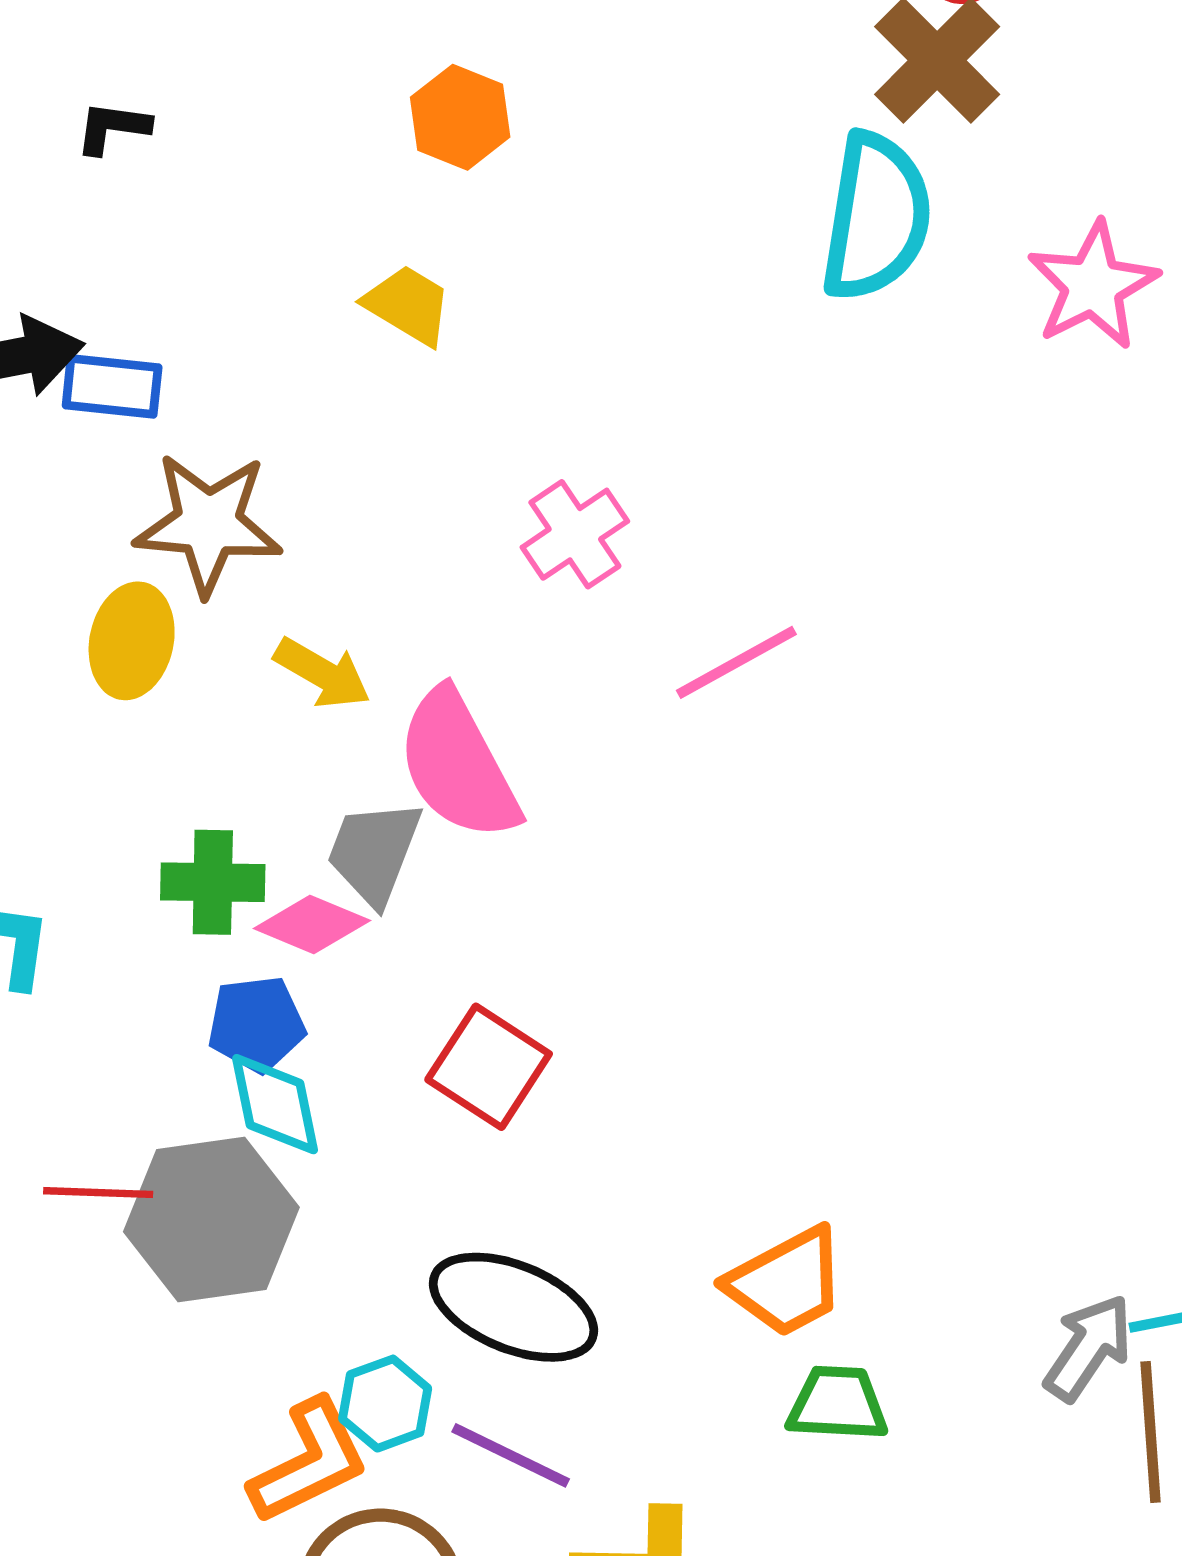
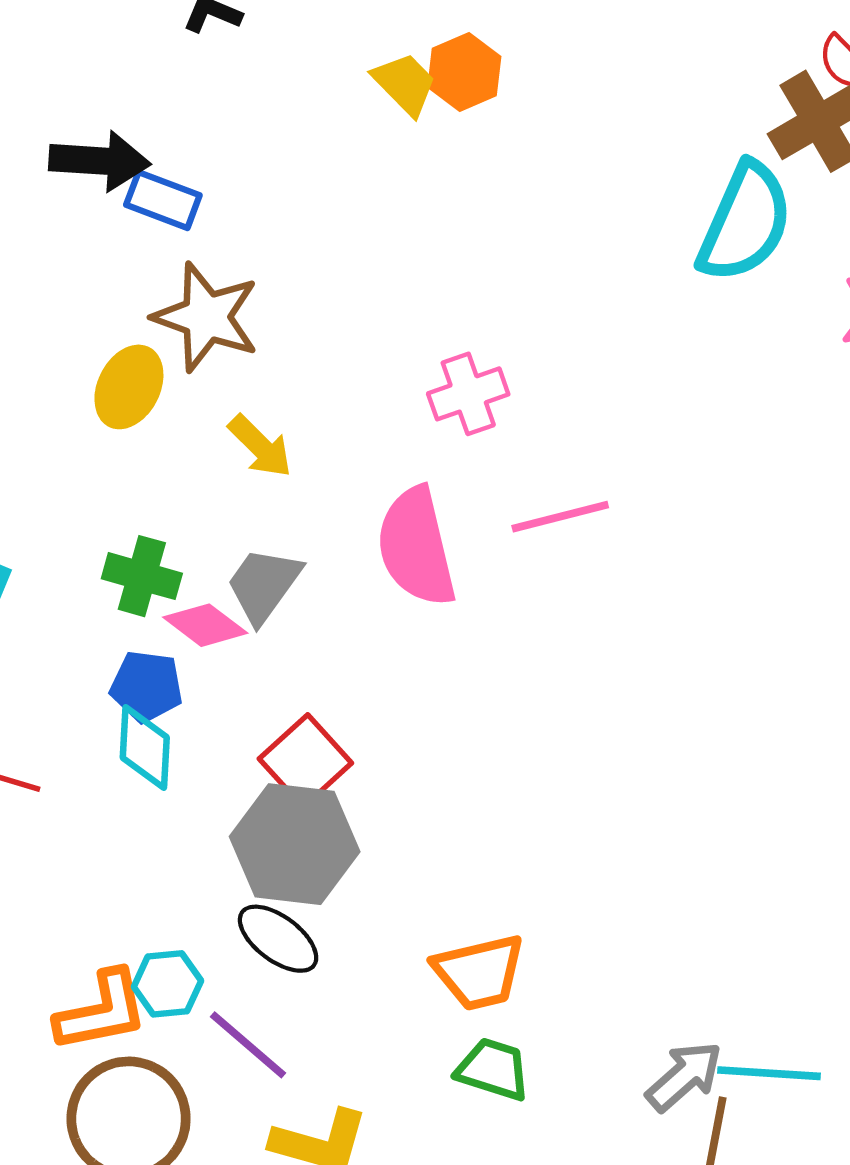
yellow trapezoid: (408, 305) -> (405, 84), moved
pink semicircle: (458, 765) -> (416, 547), moved
gray hexagon: (211, 1220) -> (295, 844), moved
black ellipse: (514, 1307) -> (278, 939), size x0.7

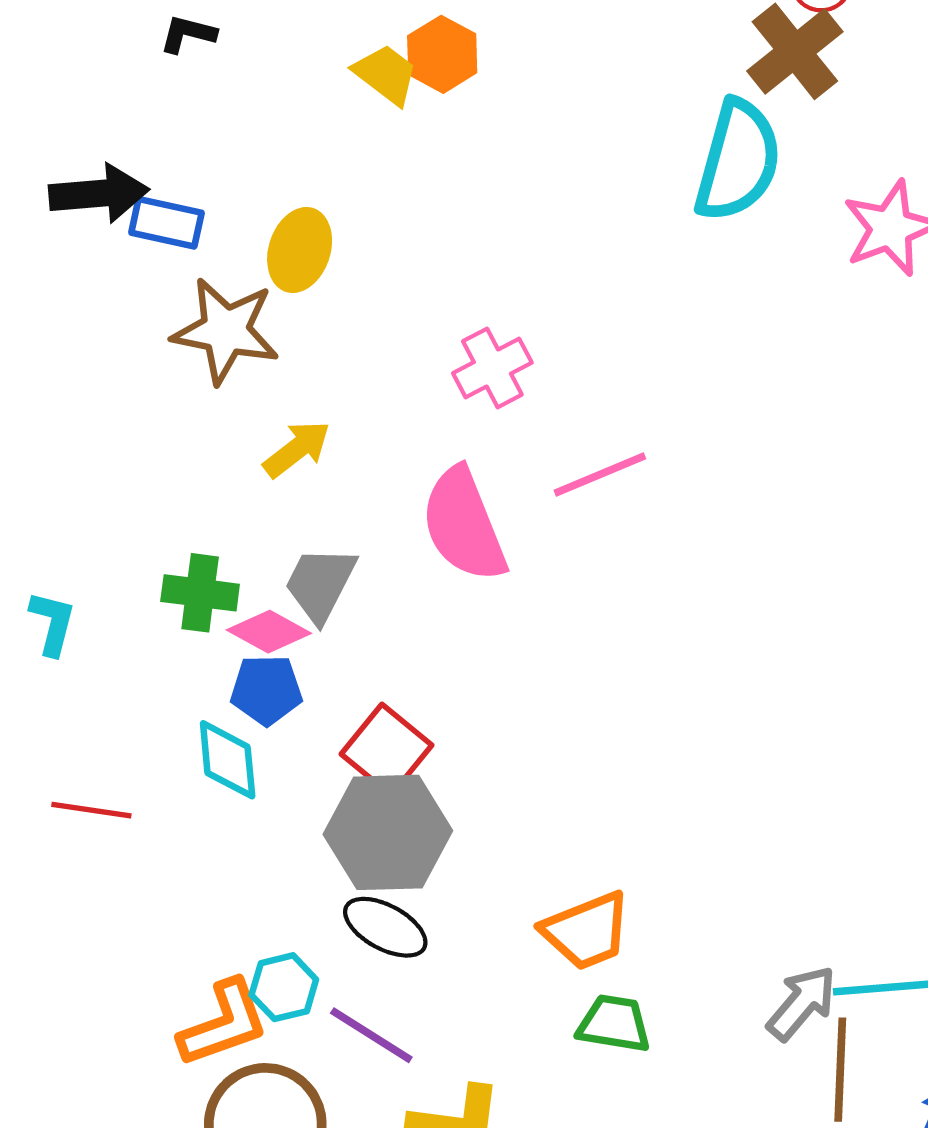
yellow ellipse: (129, 387) -> (300, 250), moved
yellow arrow: (260, 446) -> (297, 449), turned -74
blue pentagon: (146, 686) -> (266, 690), moved

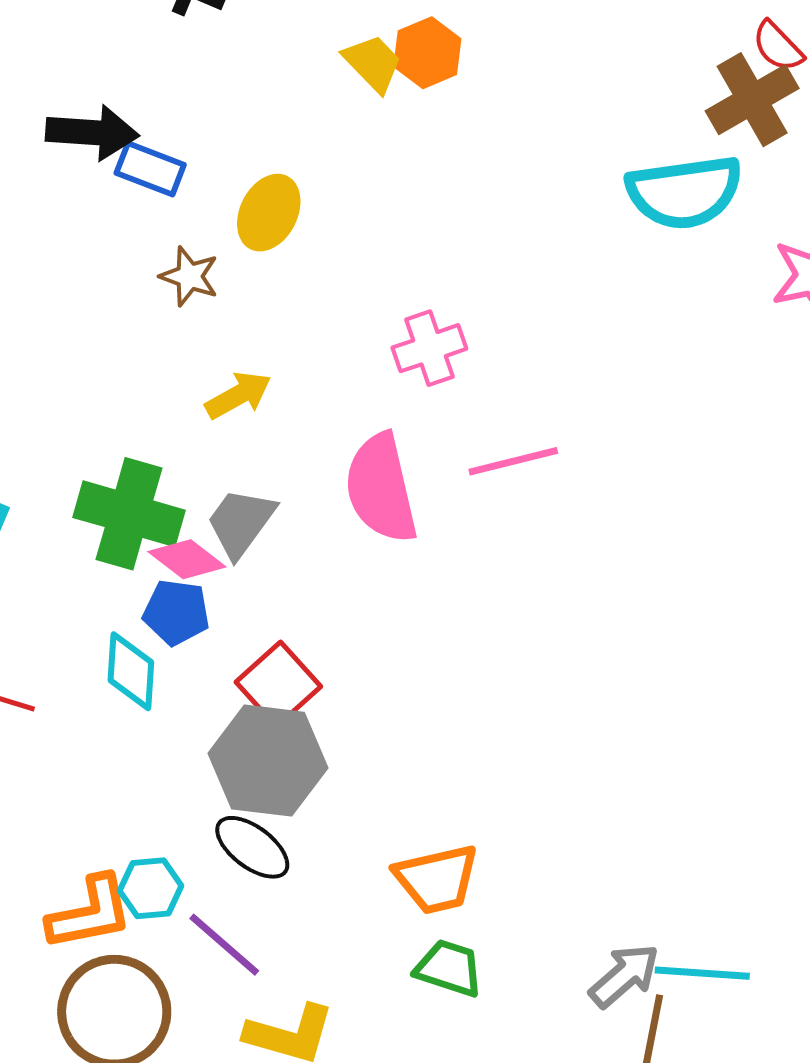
cyan semicircle: (738, 161) -> (684, 192), turned 58
brown star: (226, 331) -> (189, 276), size x0.6
green cross: (200, 593) -> (129, 514), size x1.5

